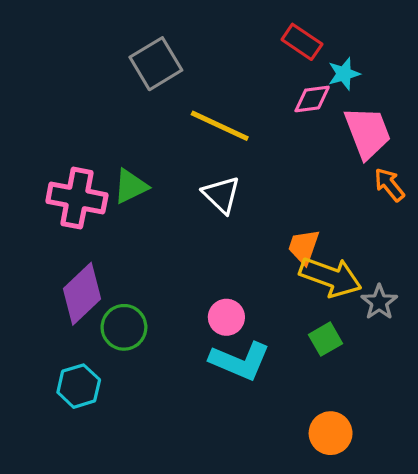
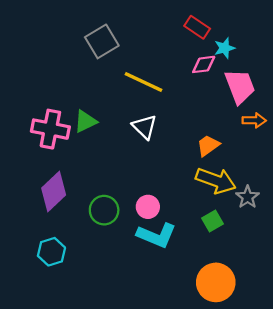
orange arrow: (389, 185) -> (254, 120), turned 130
orange trapezoid: (304, 247) -> (208, 146), moved, turned 35
green circle: (124, 327) -> (104, 210), moved
orange circle: (331, 433) -> (216, 282), size x1.4

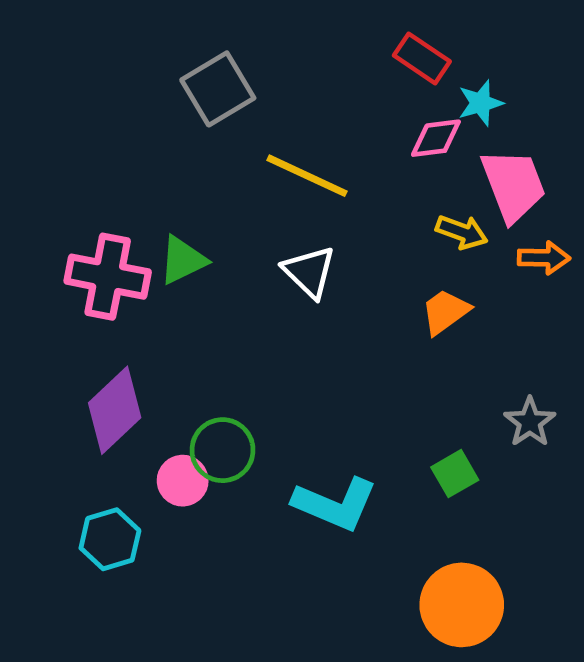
yellow arrow: (216, 181) -> (462, 232), moved, size x0.6
pink circle: (148, 207) -> (183, 481), moved

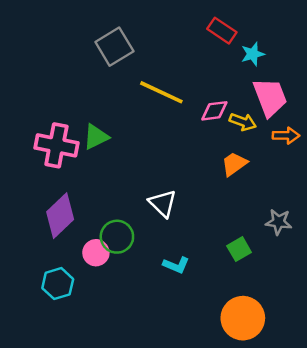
pink diamond: (436, 138) -> (214, 111), moved
white triangle: (309, 272) -> (163, 203), moved
gray star: (530, 422) -> (279, 222), turned -30
cyan L-shape: (335, 504) -> (176, 265), size x0.6

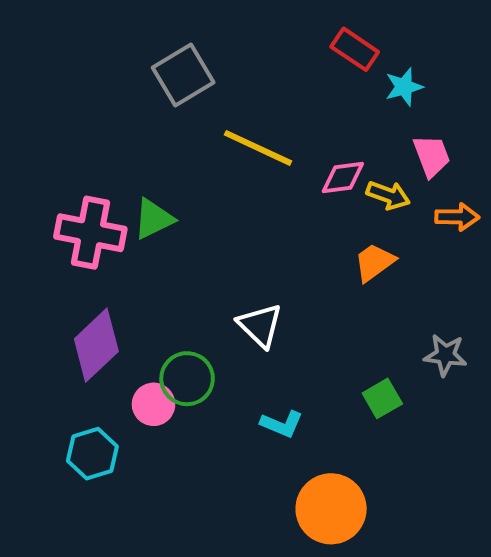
pink trapezoid: (270, 97) -> (432, 156), size x0.7
orange circle: (243, 318) -> (331, 509), moved

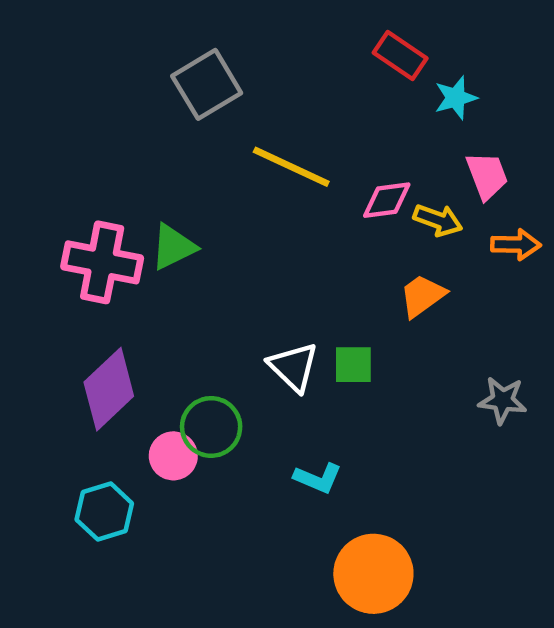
green square: (382, 398) -> (353, 365), moved, turned 30

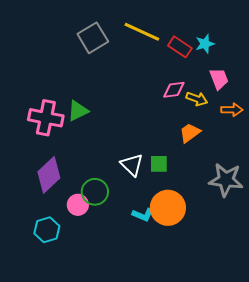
red rectangle: (400, 56) -> (180, 47), moved
yellow line: (291, 167) -> (142, 32), moved
gray star: (502, 400) -> (226, 180), size x1.6
orange circle: (373, 574) -> (168, 208), moved

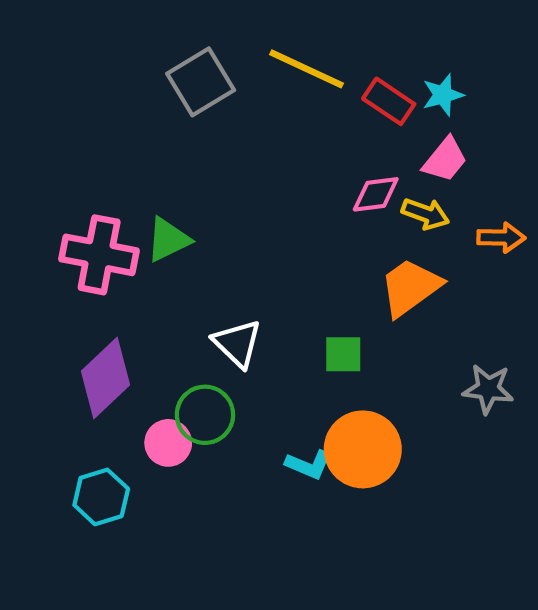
pink trapezoid: (219, 79) -> (445, 160), moved, turned 60
orange trapezoid: (190, 133) -> (410, 287), size x1.4
white triangle: (132, 165) -> (237, 343), moved
gray star: (226, 180) -> (488, 389), size x0.7

